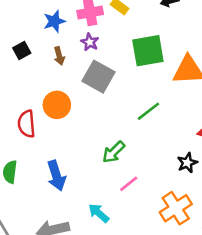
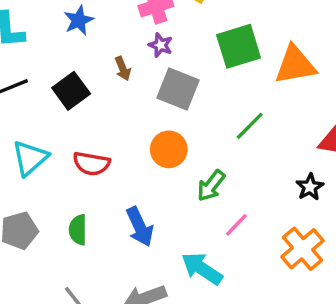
blue star: (54, 21) -> (79, 20), moved
black square: (22, 51) -> (71, 91), moved, size x1.5
orange circle: (57, 105) -> (169, 149), moved
red semicircle: (27, 124) -> (91, 164), turned -68
cyan arrow: (99, 213) -> (202, 269), size x1.4

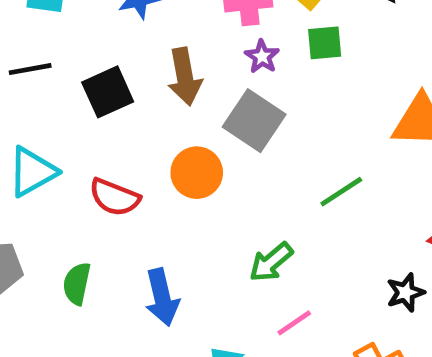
purple star: (161, 45) -> (262, 57), moved
green square: (239, 46) -> (325, 43), moved, size x0.6
brown arrow: (123, 69) -> (185, 77), size x1.6
orange circle: (169, 149) -> (197, 173), moved

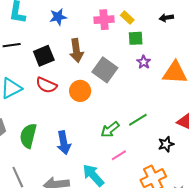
purple star: (262, 57) -> (144, 62), moved
green line: (341, 192) -> (138, 120), moved
red semicircle: (114, 197) -> (46, 85), moved
green semicircle: (77, 284) -> (28, 136), size x1.4

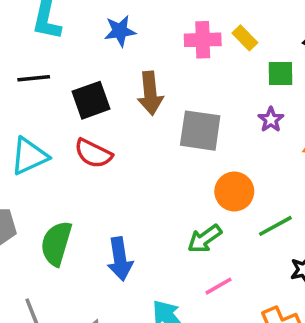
green square: (136, 38) -> (280, 73), moved
gray square: (105, 70) -> (200, 131), turned -30
orange circle: (80, 91) -> (234, 191), moved
green line: (138, 120) -> (275, 226), moved

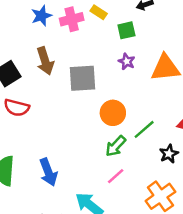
blue star: (120, 31) -> (41, 16), moved
green arrow: (205, 239) -> (116, 146), moved

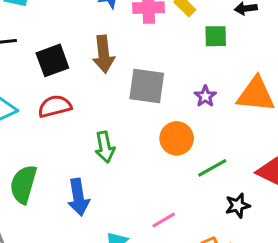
purple star: (127, 61) -> (205, 96), moved
red semicircle: (17, 108) -> (55, 106), turned 140
green arrow: (116, 146) -> (105, 147), moved, turned -65

